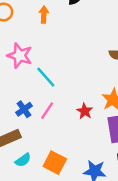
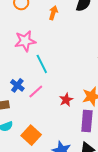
pink star: (20, 56) -> (25, 41), turned 30
blue cross: (24, 109) -> (17, 85), turned -32

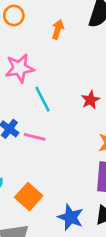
pink line: (36, 91) -> (35, 137), turned 56
red star: (66, 100) -> (90, 100), moved

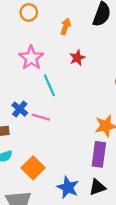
pink star: (20, 68) -> (31, 58), turned -30
red star: (90, 100) -> (77, 58), moved

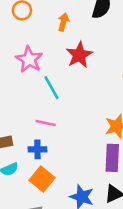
red star: (77, 58) -> (79, 55), size x1.5
blue cross: (20, 109) -> (37, 149), moved, turned -35

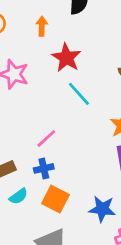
cyan line: (52, 88) -> (79, 94), moved
pink line: (46, 123) -> (46, 138), turned -42

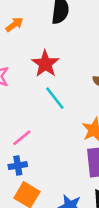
orange arrow: (42, 26) -> (14, 25), moved, turned 48

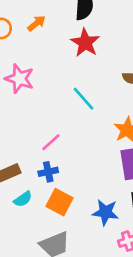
red star: (45, 64) -> (85, 43), moved

